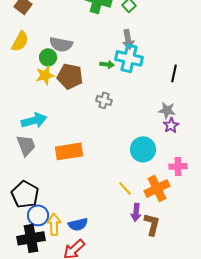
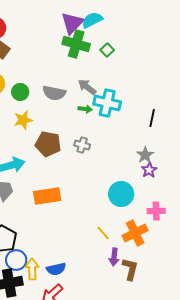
gray arrow: (128, 39) -> (87, 87), moved, turned 138
gray semicircle: (61, 44) -> (54, 93), moved
green circle: (48, 57) -> (20, 92), moved
brown pentagon: (70, 76) -> (48, 144), moved
gray star: (167, 110) -> (145, 155), turned 30

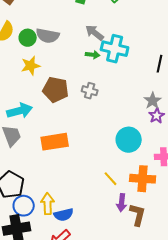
gray semicircle: (54, 93) -> (48, 36), moved
orange cross: (135, 233) -> (143, 179), turned 30
yellow arrow: (32, 269) -> (48, 204), moved

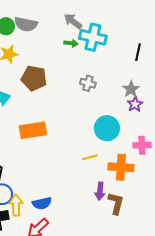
gray cross: (90, 91) -> (88, 83), moved
yellow line: (111, 179) -> (90, 157), moved, turned -63
yellow arrow: (48, 204) -> (16, 205), moved

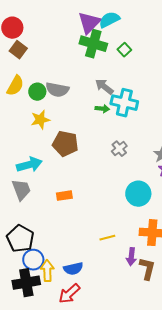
gray cross: (88, 83) -> (119, 149), turned 35
orange rectangle: (33, 130) -> (64, 196), size x0.6
yellow line: (90, 157) -> (107, 238), moved

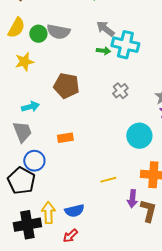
yellow star: (40, 120) -> (24, 62), moved
cyan arrow: (29, 165) -> (30, 107), size x0.7
blue circle: (33, 260) -> (34, 161), moved
red arrow: (69, 294) -> (70, 236), size x0.7

